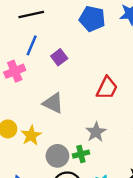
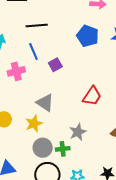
blue line: (32, 45) -> (33, 52), turned -54
yellow star: (31, 135) -> (34, 124), moved

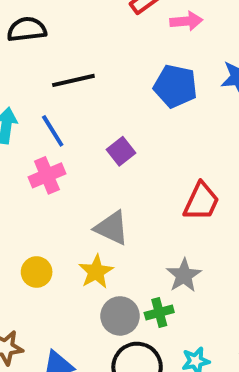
blue line: (33, 52) -> (53, 131), moved

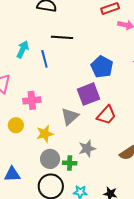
blue pentagon: (175, 86) -> (102, 67), moved
purple square: (121, 151) -> (89, 94), moved, size x1.6
pink cross: (47, 175) -> (32, 100), moved
gray triangle: (112, 228) -> (70, 116), moved, turned 36

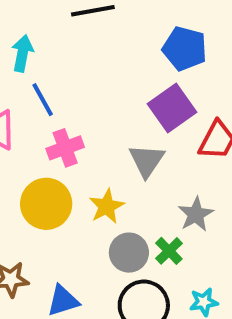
blue line: (44, 59) -> (43, 100), moved
yellow circle: (16, 125) -> (46, 204), size x1.6
green cross: (70, 163) -> (169, 251), turned -32

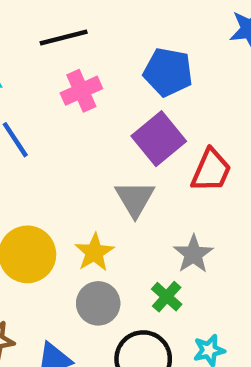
pink cross: (65, 148) -> (81, 91), moved
gray circle: (129, 253) -> (98, 303), moved

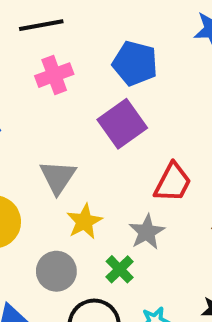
red trapezoid: (211, 170) -> (173, 182), moved
gray triangle: (135, 199) -> (58, 177), moved
yellow star: (94, 252) -> (84, 222), moved

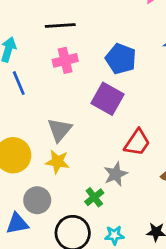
purple square: (122, 124) -> (107, 99), turned -32
yellow star: (84, 222) -> (57, 162), moved, turned 30
gray circle: (56, 271) -> (37, 200), moved

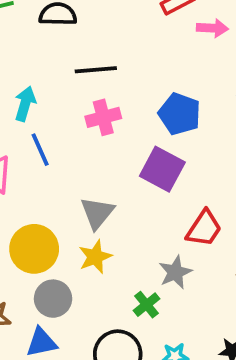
yellow star: (57, 162) -> (95, 257), turned -30
gray circle: (37, 200) -> (53, 299), moved

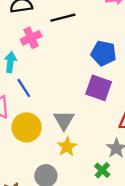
black line: (96, 70) -> (63, 18), moved
pink cross: (103, 117) -> (31, 38), moved
yellow circle: (34, 249) -> (27, 127), moved

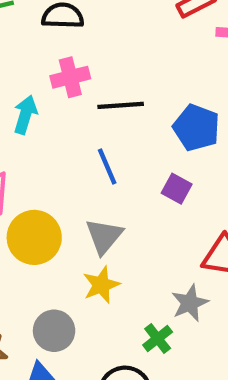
black line: (63, 18) -> (121, 105), moved
blue line: (24, 88) -> (107, 167), moved
purple square: (99, 88) -> (177, 189), size x0.6

